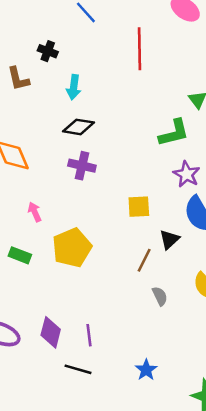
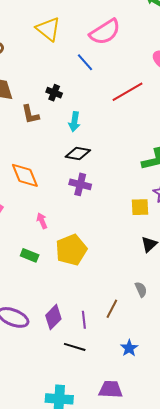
red line: (140, 49) -> (127, 92), turned 60
yellow square: (139, 207) -> (140, 207), moved
brown line: (144, 260) -> (112, 309), moved
purple diamond: (51, 332) -> (53, 317), turned 30

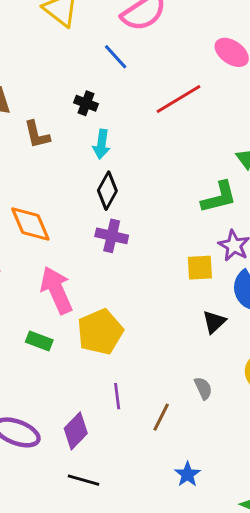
black cross: (54, 93) -> (86, 103), moved
black diamond: (78, 153) -> (107, 191), turned -70
pink arrow: (42, 221) -> (56, 290), size x2.0
purple line: (84, 320) -> (117, 396), moved
black line: (75, 347) -> (83, 480), moved

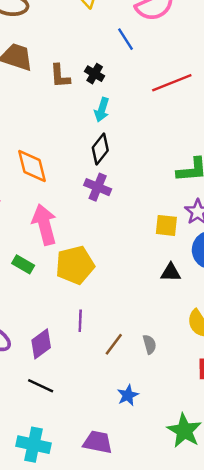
brown L-shape: (37, 135) -> (60, 76), moved
black triangle: (214, 322) -> (171, 272), turned 35
gray semicircle: (203, 388) -> (149, 344), moved

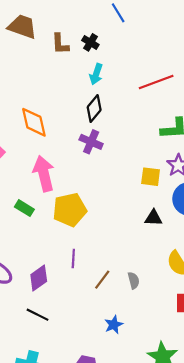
red line: (172, 83) -> (156, 82), moved

